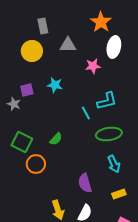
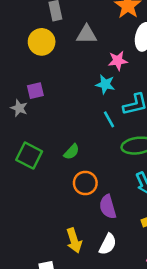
cyan star: (55, 85) -> (105, 84), moved
orange circle: (36, 164) -> (85, 183), moved

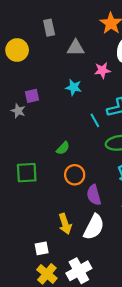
yellow circle: (42, 42) -> (17, 50), moved
cyan star: (105, 84) -> (74, 87), moved
green square: (29, 156) -> (27, 173), moved, turned -30
white semicircle: (108, 244) -> (94, 227), size x1.4

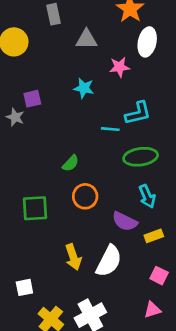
cyan line: (95, 120) -> (110, 129), turned -56
green square: (27, 173) -> (35, 208), moved
purple semicircle: (94, 195) -> (125, 221), moved, turned -48
white square: (42, 248) -> (24, 287), moved

